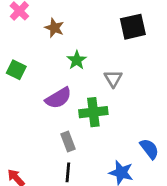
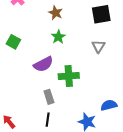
brown star: (54, 28) -> (56, 13), moved
gray triangle: (113, 79) -> (98, 46), moved
blue semicircle: (149, 149) -> (109, 105), turned -70

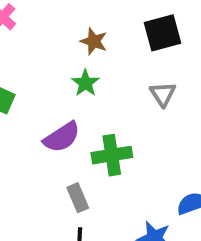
brown star: (56, 13) -> (94, 41), moved

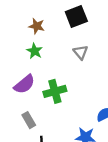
gray rectangle: (78, 198) -> (29, 120), moved

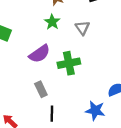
gray triangle: (81, 52) -> (82, 28), moved

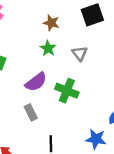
green cross: (69, 63) -> (67, 91), turned 35
gray rectangle: (41, 89) -> (31, 112), moved

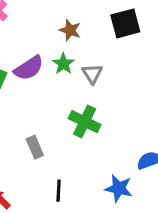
gray triangle: (80, 53) -> (92, 74), moved
purple semicircle: (36, 82) -> (29, 68), moved

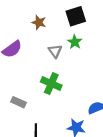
green star: (63, 64) -> (75, 42), moved
gray rectangle: (35, 147) -> (18, 102), turned -40

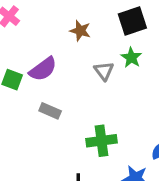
green cross: (51, 84) -> (101, 141), moved, turned -30
gray rectangle: (18, 102) -> (50, 111), moved

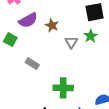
brown star: (80, 31) -> (52, 25), moved
purple semicircle: (43, 69) -> (28, 20), moved

